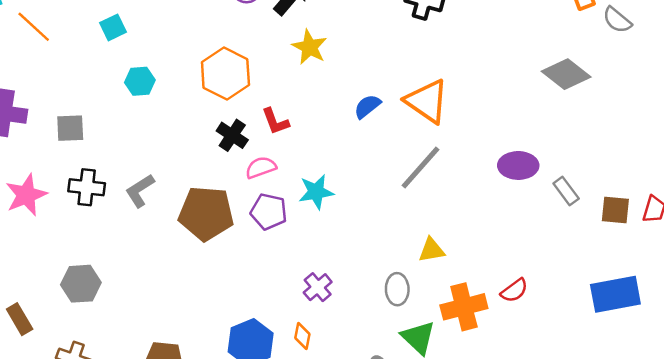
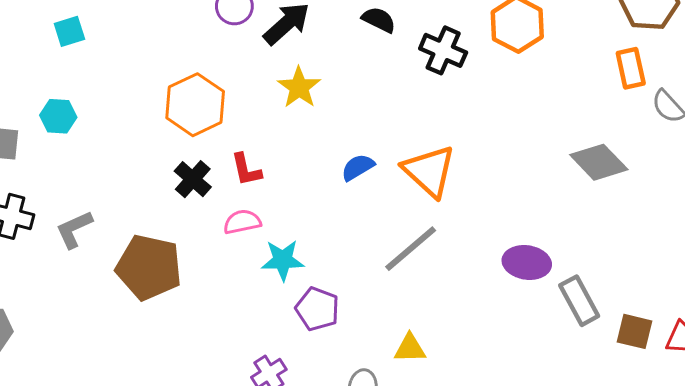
cyan hexagon: (140, 81) -> (58, 116), moved
pink semicircle: (261, 167) -> (242, 222), moved
gray rectangle: (566, 191) -> (579, 301), size x1.4
purple pentagon: (269, 212) -> (317, 309), moved

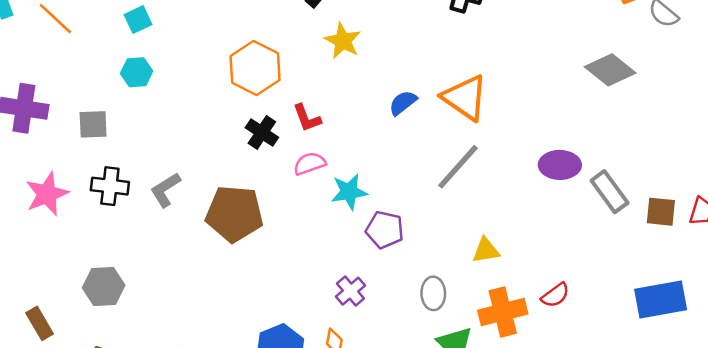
cyan hexagon: (58, 116) -> (137, 72), moved
yellow triangle: (410, 348) -> (486, 250), moved

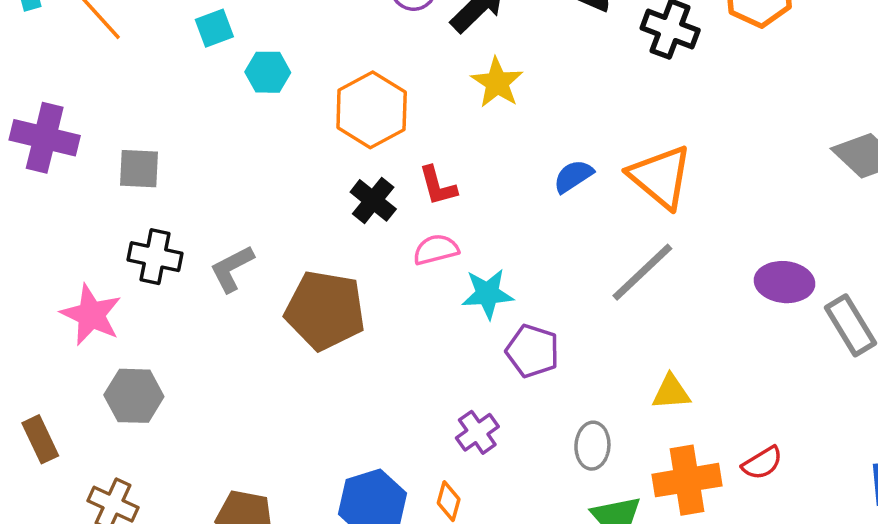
cyan hexagon: (137, 72) -> (268, 72), moved
pink star: (47, 194) -> (91, 315), moved, turned -30

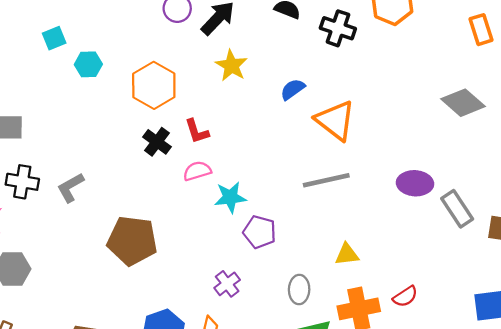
blue semicircle: (573, 176) -> (293, 89), moved
gray line: (642, 272) -> (326, 180), turned 33
brown pentagon: (325, 310) -> (132, 241), moved

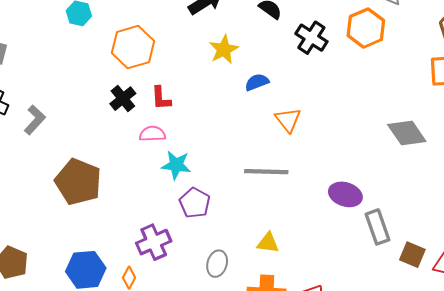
yellow star: (231, 66) -> (224, 49), moved
orange triangle: (335, 120) -> (288, 120), size x0.7
gray L-shape: (70, 187) -> (35, 120), turned 148
purple cross: (227, 284) -> (154, 242), size x1.4

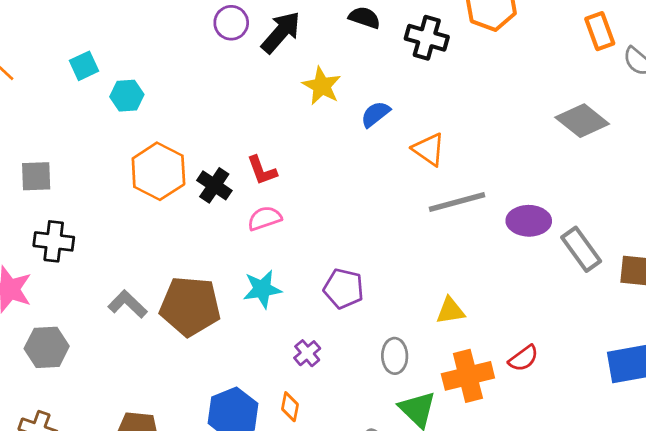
orange hexagon: (133, 47) -> (158, 171), moved
gray L-shape: (35, 120) -> (128, 304), moved, turned -72
cyan star: (176, 165) -> (262, 289), moved
gray line: (266, 172) -> (457, 202), moved
purple cross: (154, 242) -> (307, 353), size x0.6

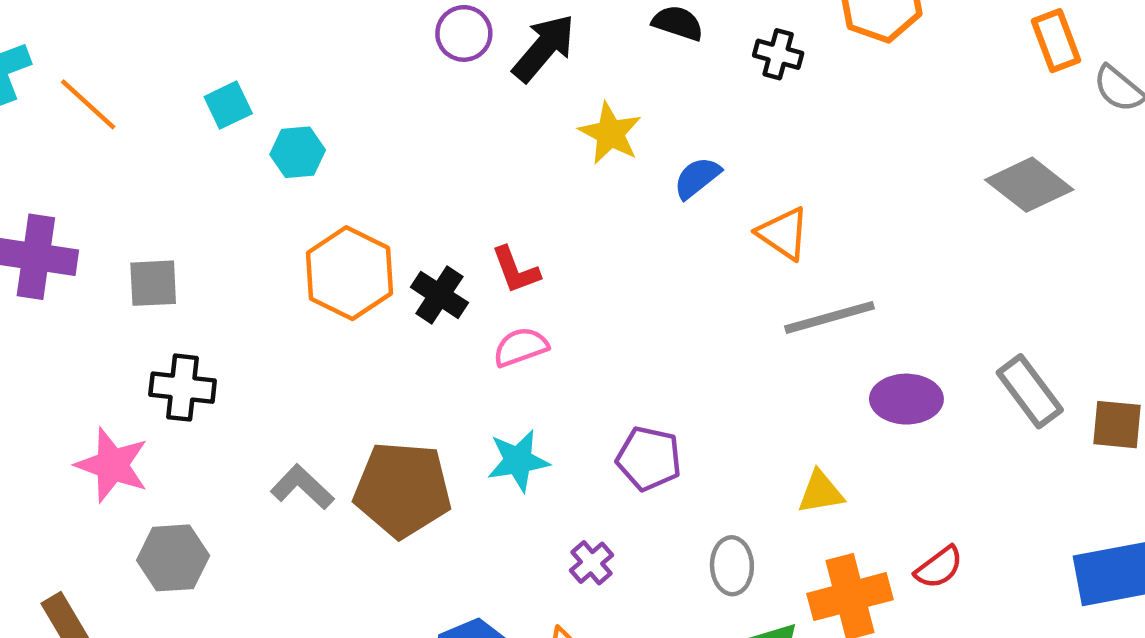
black cross: (427, 38) -> (778, 54), size x0.7
purple ellipse: (529, 221) -> (906, 399), moved

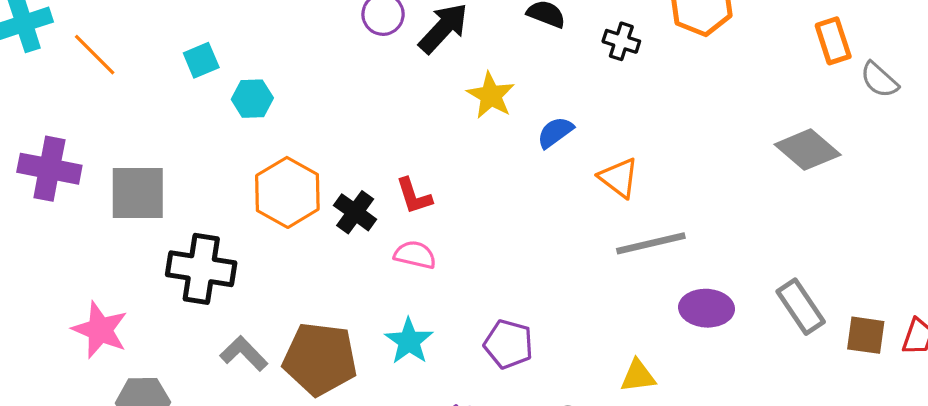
gray square: (153, 283) -> (138, 193), size x1.5
pink semicircle: (521, 347) -> (415, 255), turned 30
black cross: (183, 388) -> (201, 269), moved, size x1.4
cyan star: (518, 461) -> (409, 341), turned -30

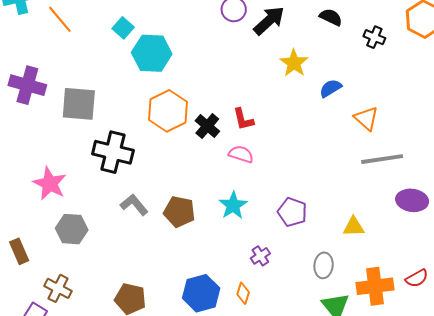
cyan square: (201, 60) -> (123, 28), turned -30
cyan hexagon: (252, 99) -> (152, 53), size x1.6
brown pentagon: (320, 359) -> (179, 212), size x0.7
yellow triangle: (638, 376) -> (354, 227), moved

